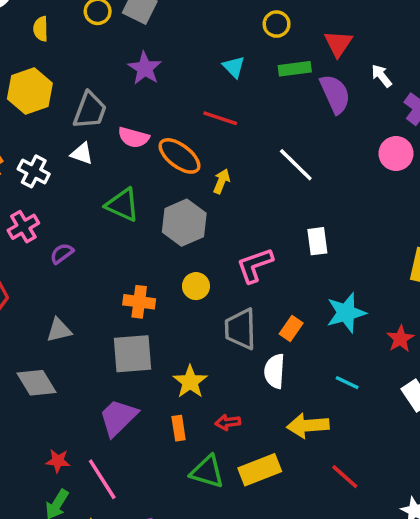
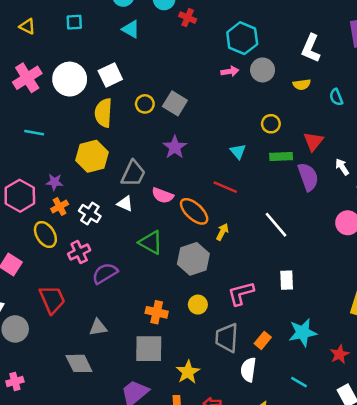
yellow semicircle: (41, 29) -> (103, 113), size x1.6
purple semicircle: (62, 253) -> (105, 273), size x1.5

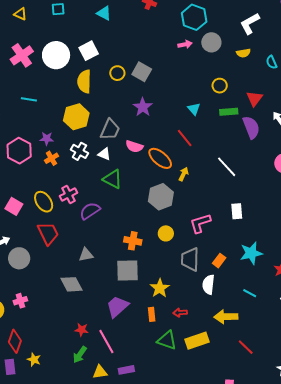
white L-shape: (311, 48) -> (250, 24), turned 40
red line: (225, 187) -> (185, 138), turned 30
white cross: (90, 213) -> (79, 151), moved
yellow ellipse: (45, 234) -> (44, 202), moved
green triangle: (151, 243) -> (113, 179), moved

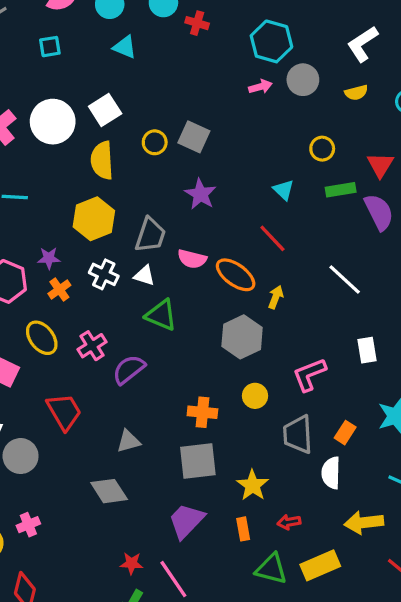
yellow ellipse: (44, 202) -> (42, 338), moved

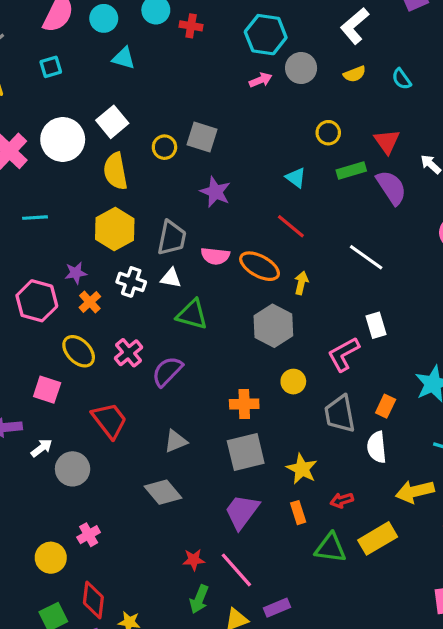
white rectangle: (367, 350) -> (376, 325), moved

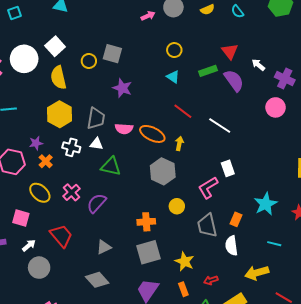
yellow circle: (328, 133) -> (174, 50), moved
red line: (291, 226) -> (183, 111), moved
white arrow: (42, 448) -> (29, 245), moved

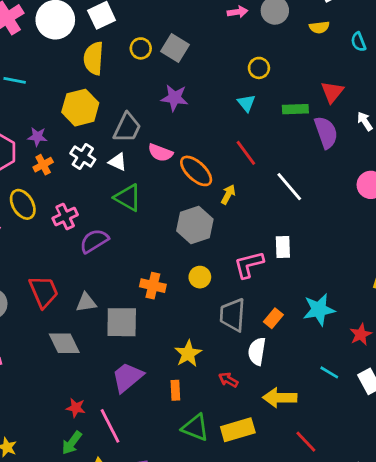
purple star: (122, 88) -> (175, 98), turned -30
red trapezoid: (61, 236) -> (44, 292), moved
cyan line: (274, 244) -> (329, 372), moved
gray square: (148, 252) -> (122, 322), moved
red arrow: (211, 280) -> (228, 380), moved, turned 32

